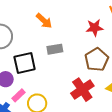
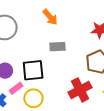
black square: (25, 63) -> (33, 70), moved

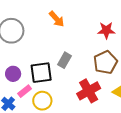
gray rectangle: (57, 47) -> (64, 60), moved, turned -56

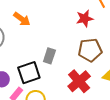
orange arrow: (57, 19) -> (22, 19), moved
brown pentagon: (105, 62) -> (90, 50), turned 30

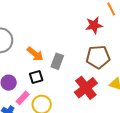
orange arrow: (22, 19) -> (35, 54), moved
black square: (29, 73) -> (36, 77), size x0.6

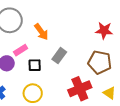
orange arrow: (35, 54) -> (41, 32), moved
pink rectangle: (23, 98) -> (21, 50), moved

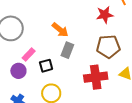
orange arrow: (41, 32) -> (60, 30), moved
red cross: (80, 89) -> (96, 77), turned 30

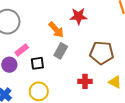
red star: (105, 15) -> (78, 16), moved
red cross: (96, 77) -> (85, 81), size x0.6

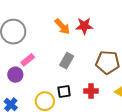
orange arrow: (56, 30) -> (62, 26), moved
black square: (37, 63) -> (64, 92), moved

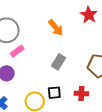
red star: (84, 26) -> (89, 15), moved, turned 30
pink rectangle: (28, 60) -> (17, 51), moved

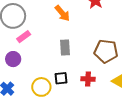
gray rectangle: (58, 62) -> (65, 47), turned -35

